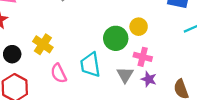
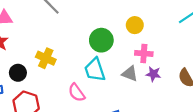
green circle: (116, 38) -> (101, 40), moved
pink semicircle: (59, 73) -> (77, 93), moved
gray triangle: (125, 75) -> (130, 74), turned -30

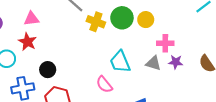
yellow circle: (135, 25) -> (146, 20), moved
green circle: (101, 40) -> (122, 18), moved
yellow cross: (46, 58) -> (96, 22), moved

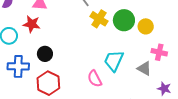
red star: (27, 42) -> (32, 24), turned -30
cyan trapezoid: (120, 62) -> (114, 61), turned 35
purple star: (176, 62) -> (164, 89), moved

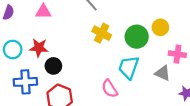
yellow cross: (99, 19) -> (102, 33), moved
green circle: (124, 20) -> (137, 37), moved
red star: (32, 24) -> (39, 48), moved

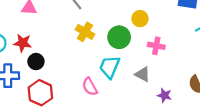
yellow circle: (160, 27) -> (140, 19), moved
pink cross: (177, 54) -> (156, 46), moved

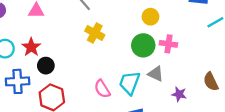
green circle: (119, 37) -> (143, 45), moved
red star: (23, 43) -> (31, 47), turned 30
cyan trapezoid: (110, 67) -> (130, 83), moved

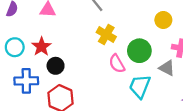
green circle: (143, 45) -> (139, 51), moved
gray triangle: (156, 74) -> (167, 68), moved
pink semicircle: (102, 89) -> (117, 64), moved

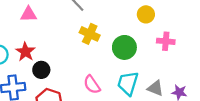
pink semicircle: (117, 64) -> (92, 85), moved
gray triangle: (167, 68) -> (155, 88), moved

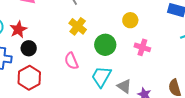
pink semicircle: (92, 85) -> (71, 61), moved

